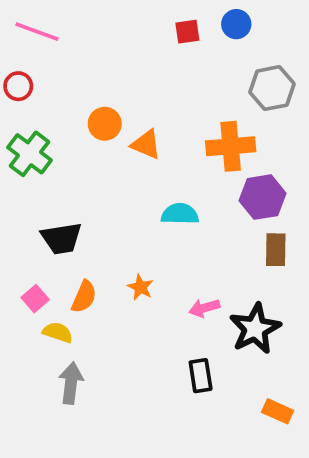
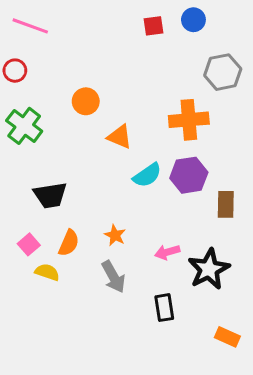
orange triangle: (146, 144) -> (120, 137), moved
purple hexagon: (263, 197) -> (189, 175), moved
cyan semicircle: (180, 214) -> (147, 175), turned 144
gray arrow: (71, 383) -> (113, 277), moved, turned 144

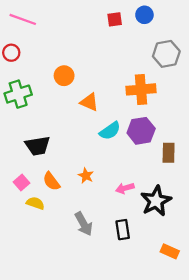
green cross: (24, 126) -> (18, 94), turned 35
orange semicircle: (69, 243) -> (51, 181), turned 120
gray arrow: (113, 277) -> (84, 224), moved

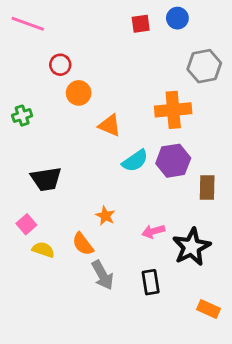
red circle: (11, 53) -> (60, 65), moved
green cross: (18, 94) -> (22, 116), size x0.6
orange semicircle: (51, 181) -> (83, 244), moved

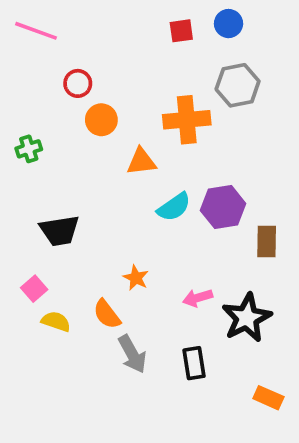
gray hexagon: (204, 66) -> (238, 85), moved
orange cross: (173, 110) -> (187, 120), moved
orange triangle: (110, 125) -> (141, 162), turned -30

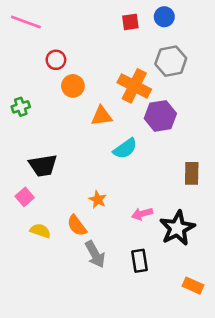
orange cross: (187, 120) -> (134, 86), turned 32
purple hexagon: (223, 207) -> (160, 116), moved
pink square: (34, 289) -> (25, 197), moved

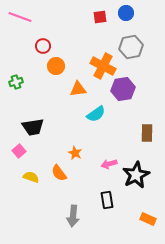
gray arrow: (95, 254) -> (73, 216), moved, turned 35

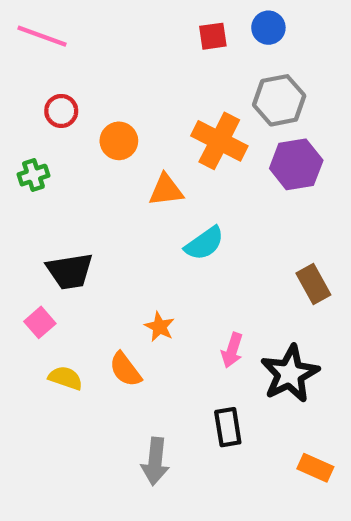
red circle: (43, 46) -> (61, 111), moved
purple hexagon: (123, 89) -> (296, 164), moved
brown rectangle: (147, 133) -> (313, 284), turned -30
pink arrow: (109, 164) -> (232, 350), turned -56

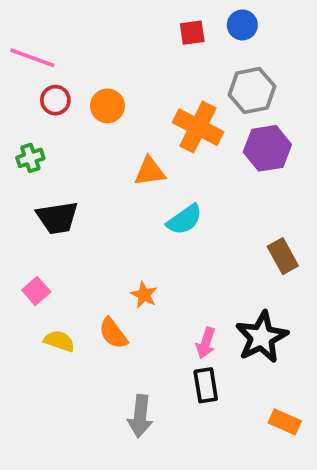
pink line: (42, 36) -> (32, 58), moved
orange circle: (119, 141) -> (107, 106), moved
black trapezoid: (70, 271) -> (57, 218), moved
pink arrow: (232, 350) -> (206, 343), moved

